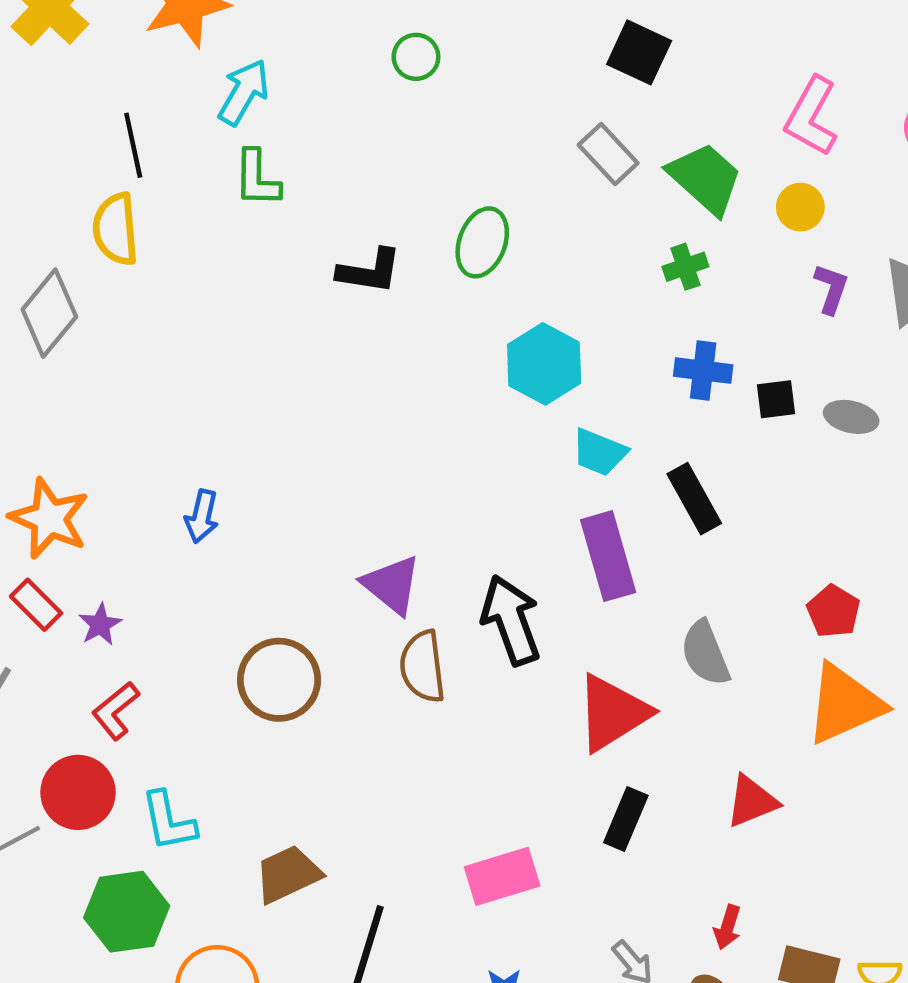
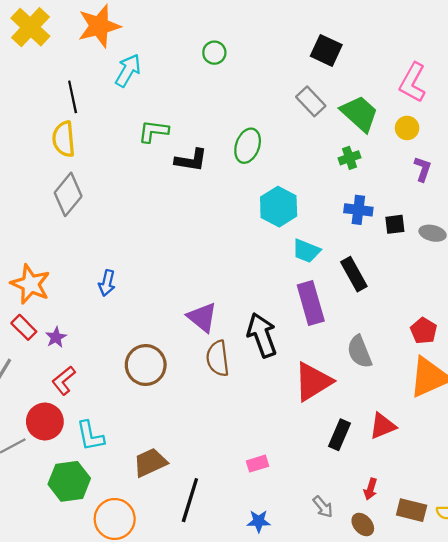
green L-shape: (257, 178) -> (153, 131), moved, turned 96
gray diamond: (49, 313) -> (68, 194), moved
black rectangle: (626, 819) -> (340, 435), moved
pink rectangle: (502, 876) -> (258, 464), size x0.6

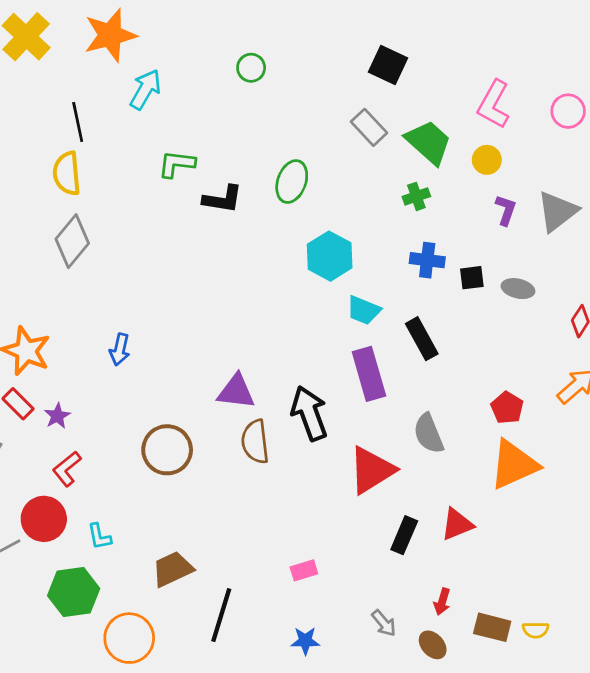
purple triangle: (202, 317) -> (236, 392), turned -32
cyan L-shape: (90, 436) -> (99, 536), size x0.7

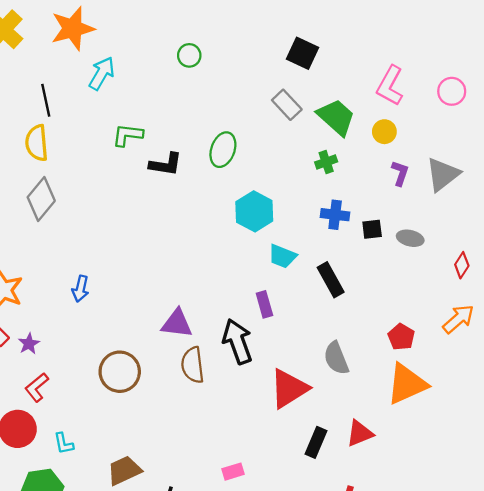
purple rectangle: (369, 374) -> (264, 304), moved, size x0.6

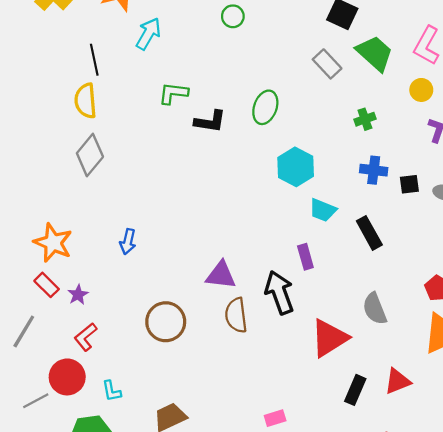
green trapezoid: (336, 117) -> (375, 53), moved

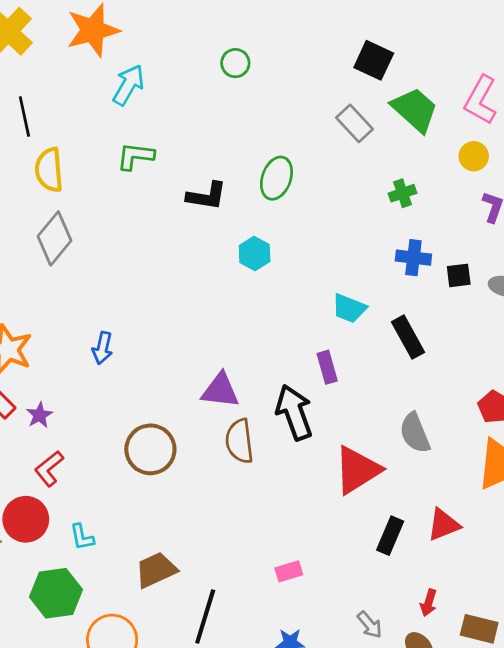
black line: (94, 60) -> (24, 116), moved
green L-shape: (173, 93) -> (135, 156), moved
cyan hexagon: (296, 167) -> (255, 253), moved, size x0.7

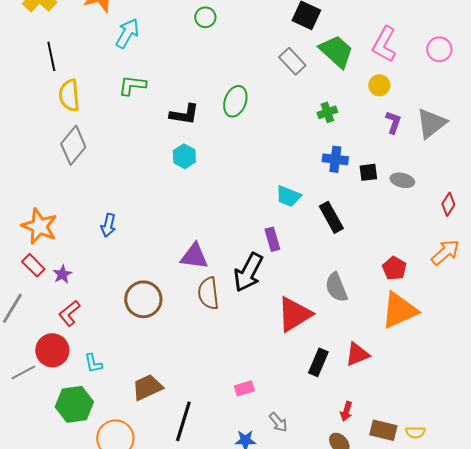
cyan hexagon: (255, 253) -> (184, 156), moved
black arrow: (294, 412) -> (248, 272), turned -132
gray arrow: (370, 625) -> (278, 422), moved

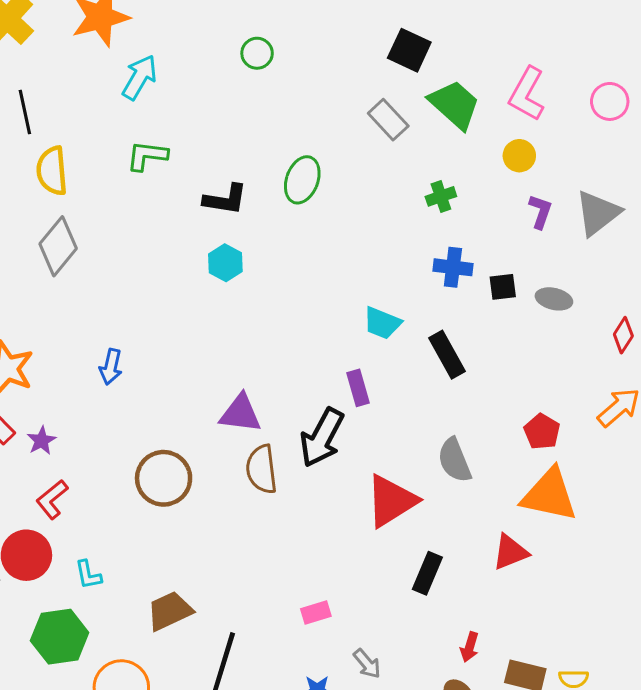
orange triangle: (399, 310) -> (549, 495), turned 36
red triangle: (357, 354) -> (510, 552), moved

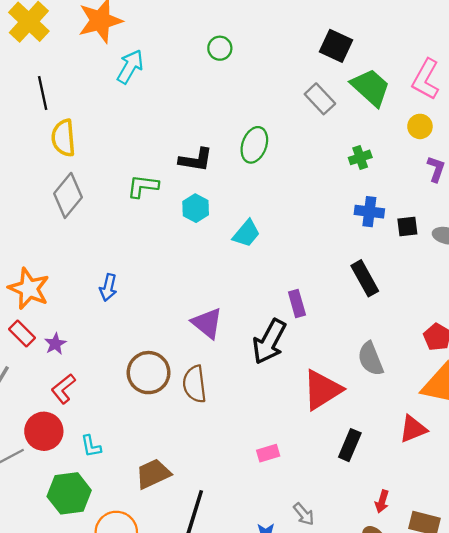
green L-shape: (147, 156) -> (143, 186), moved
cyan trapezoid: (382, 323) -> (246, 233), moved, turned -72
purple triangle: (240, 413) -> (207, 323), turned 32
brown semicircle: (262, 469) -> (195, 384), moved
pink rectangle: (316, 612) -> (268, 453), moved

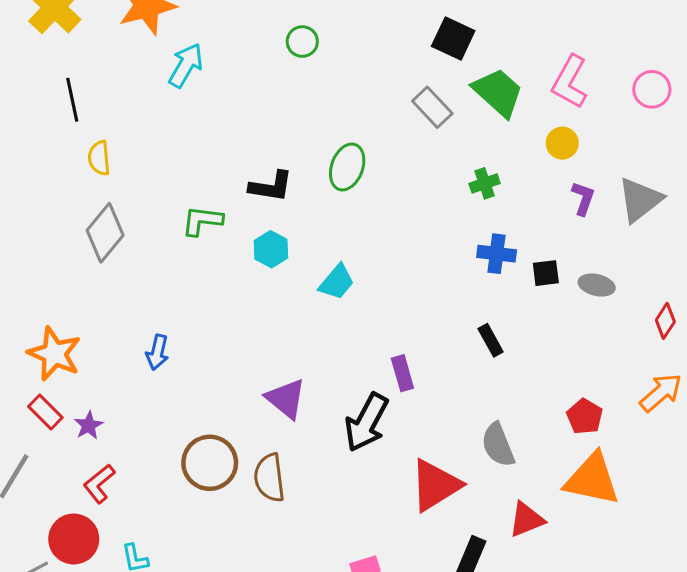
yellow semicircle: (63, 138) -> (99, 158), size x0.7
black rectangle: (365, 278) -> (491, 340), size x0.7
red triangle: (413, 429) -> (526, 520), moved

